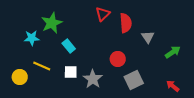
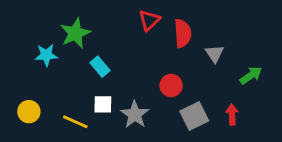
yellow line: (42, 66) -> (75, 122), moved
red arrow: (173, 86) -> (232, 115), moved, turned 48

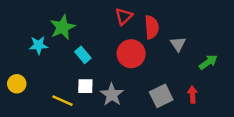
red circle: (171, 86) -> (131, 54), moved, size x1.5
yellow circle: (29, 112) -> (17, 84), moved

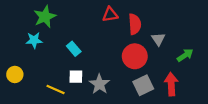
red triangle: (124, 16) -> (110, 15), turned 35
green star: (62, 27) -> (45, 17), moved
red circle: (131, 54) -> (135, 56), moved
red arrow: (193, 95) -> (171, 84), size x1.5

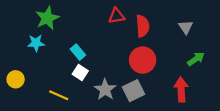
gray triangle: (158, 39) -> (186, 27), moved
white square: (76, 77) -> (80, 73), moved, turned 32
gray square: (143, 85) -> (133, 91), moved

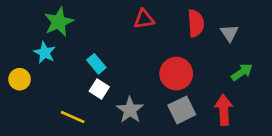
red semicircle: (143, 26) -> (196, 23), moved
cyan star: (36, 43) -> (45, 53), turned 30
yellow circle: (16, 79) -> (20, 79), moved
gray square: (133, 91) -> (182, 110), moved

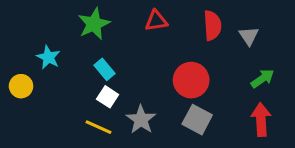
green star: (59, 22) -> (94, 24), moved
gray square: (182, 110) -> (197, 120), turned -36
red arrow: (224, 110) -> (261, 120), moved
yellow line: (73, 117) -> (98, 127), moved

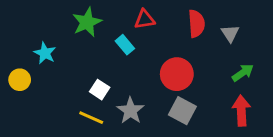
cyan rectangle: (105, 69) -> (125, 45), moved

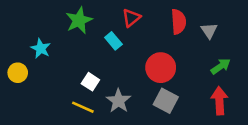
red triangle: (145, 19) -> (131, 18), turned -30

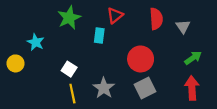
cyan rectangle: (113, 41) -> (99, 36), turned 48
white square: (90, 82) -> (69, 69), moved
gray square: (166, 101) -> (145, 88), turned 35
yellow line: (83, 107) -> (72, 94), turned 54

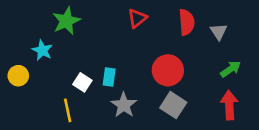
green star: (69, 18) -> (66, 21), moved
cyan rectangle: (99, 36) -> (109, 77), moved
gray square: (145, 88) -> (173, 105), turned -30
yellow line: (72, 94) -> (68, 110), moved

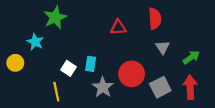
red triangle: (137, 18) -> (118, 27), moved, turned 35
gray triangle: (219, 32) -> (163, 47), moved
red circle: (168, 70) -> (132, 74), moved
gray square: (173, 105) -> (160, 87), moved, turned 30

